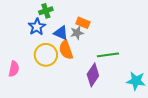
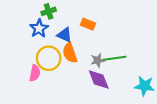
gray star: (77, 33) -> (98, 60), moved
pink semicircle: (14, 69) -> (35, 73), moved
purple diamond: (93, 75) -> (99, 80), turned -55

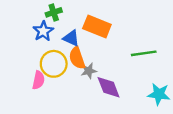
orange rectangle: (88, 24) -> (97, 26), size x1.6
green line: (115, 58) -> (144, 53), moved
gray star: (98, 60) -> (89, 71), moved

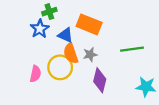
yellow circle: (54, 64) -> (60, 67), moved
gray star: (89, 71) -> (90, 54), moved
purple diamond: (109, 87) -> (100, 80), turned 35

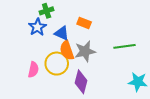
orange rectangle: (89, 24) -> (84, 23), size x0.6
gray star: (90, 54) -> (85, 51), size x1.5
purple diamond: (100, 80) -> (81, 82), moved

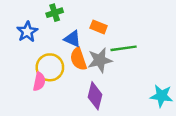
blue star: (37, 27) -> (27, 32), moved
green line: (125, 46) -> (124, 48), moved
yellow circle: (57, 64) -> (50, 67), moved

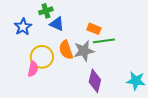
orange rectangle: (99, 27) -> (94, 29), moved
blue triangle: (72, 39) -> (57, 24), moved
purple diamond: (95, 96) -> (95, 81), moved

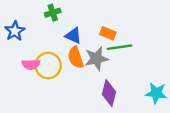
blue triangle: (57, 24) -> (73, 36), moved
blue star: (23, 27) -> (15, 31), moved
pink semicircle: (33, 69) -> (31, 64), moved, turned 77

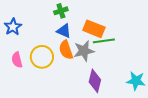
green cross: (53, 13) -> (61, 11), moved
orange rectangle: (108, 33) -> (94, 29), size x1.5
pink semicircle: (31, 64) -> (17, 60), moved, turned 77

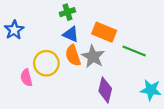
green line: (104, 41) -> (134, 51), moved, turned 30
gray star: (84, 51) -> (93, 57), turned -30
pink semicircle: (17, 60) -> (26, 78), moved

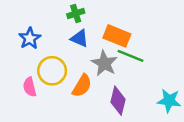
blue star: (14, 30) -> (30, 38), moved
green line: (134, 51) -> (130, 56), moved
orange semicircle: (73, 55) -> (82, 86), moved, turned -130

